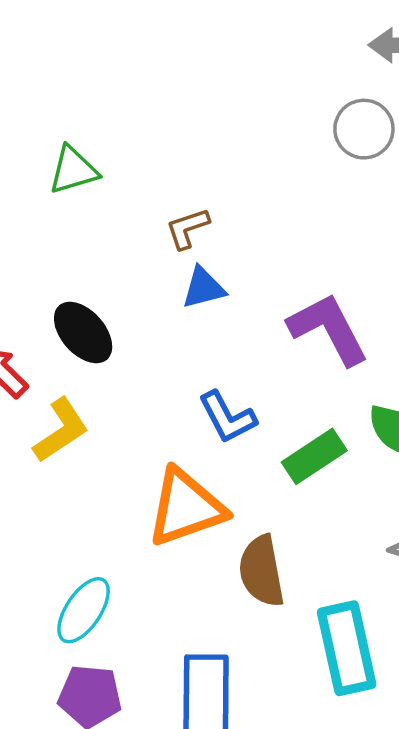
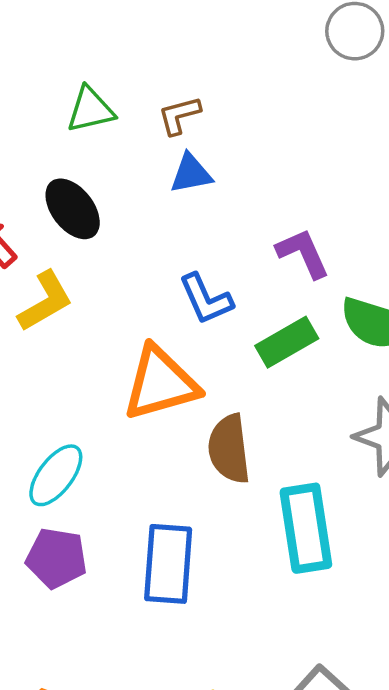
green triangle: (73, 170) -> (90, 110), moved
purple L-shape: (328, 329) -> (303, 253), moved, size x0.7

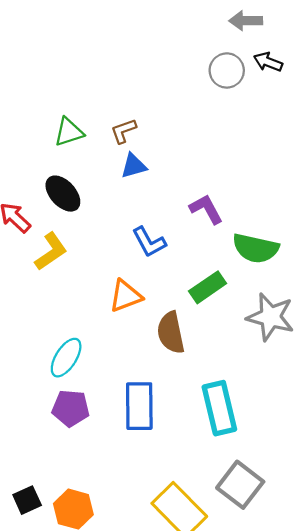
green rectangle: (287, 342) -> (208, 287), moved
orange triangle: (160, 383) -> (126, 296), size x0.7
cyan rectangle: (306, 528) -> (219, 408), moved

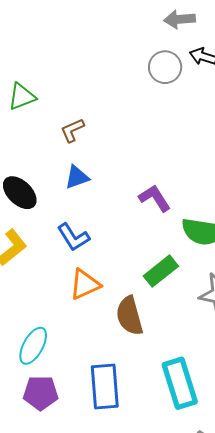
green triangle: (69, 132) -> (22, 97), moved
blue triangle: (134, 166) -> (77, 177), moved
blue L-shape: (149, 242) -> (73, 237), moved

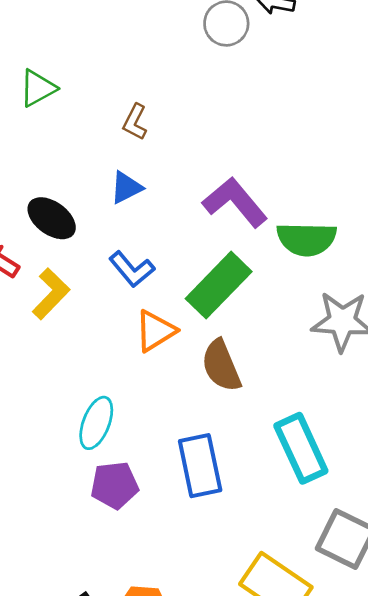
brown L-shape: (72, 130) -> (135, 122), moved, turned -32
purple L-shape: (155, 198) -> (235, 202), size x1.4
green rectangle: (161, 271) -> (219, 285), moved, size x1.4

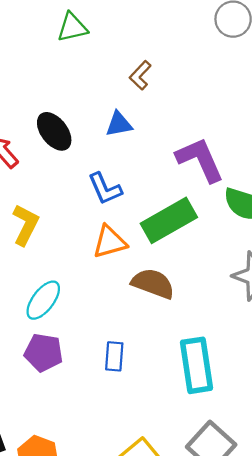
yellow L-shape: (51, 294) -> (25, 225), moved, turned -33
brown semicircle: (221, 366) -> (153, 284), turned 117
blue rectangle: (200, 466) -> (114, 356), size x0.6

